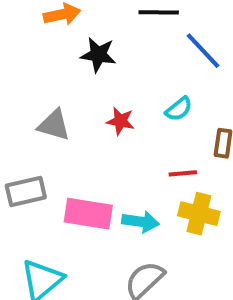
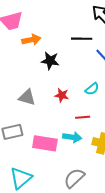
red line: (183, 173) -> (83, 117), moved
cyan arrow: (141, 222) -> (72, 137), moved

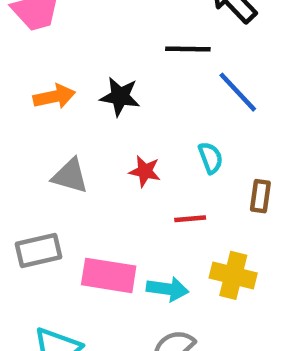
orange arrow: (31, 40) -> (54, 97), moved
cyan semicircle: (92, 89) -> (211, 158), turned -72
cyan arrow: (72, 137) -> (168, 289), moved

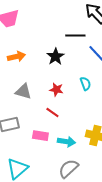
black star: (120, 97) -> (55, 57), moved, turned 30
red line: (190, 219) -> (52, 113), moved, turned 40
pink rectangle: (109, 275) -> (40, 136), size x0.7

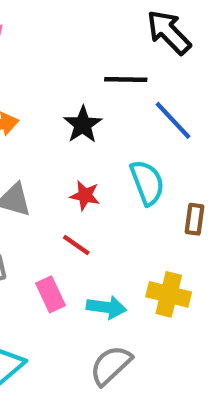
cyan semicircle: (85, 84) -> (147, 183), size x1.5
pink rectangle: (40, 136) -> (51, 294), turned 56

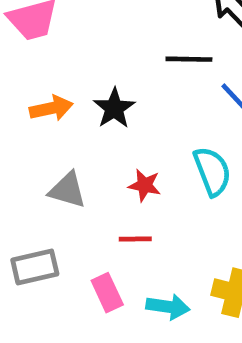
black star: (83, 125) -> (114, 108), moved
red line: (76, 245) -> (135, 239), turned -36

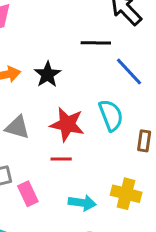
red star: (145, 185) -> (67, 124), size x1.6
pink rectangle: (107, 293) -> (28, 194), moved

